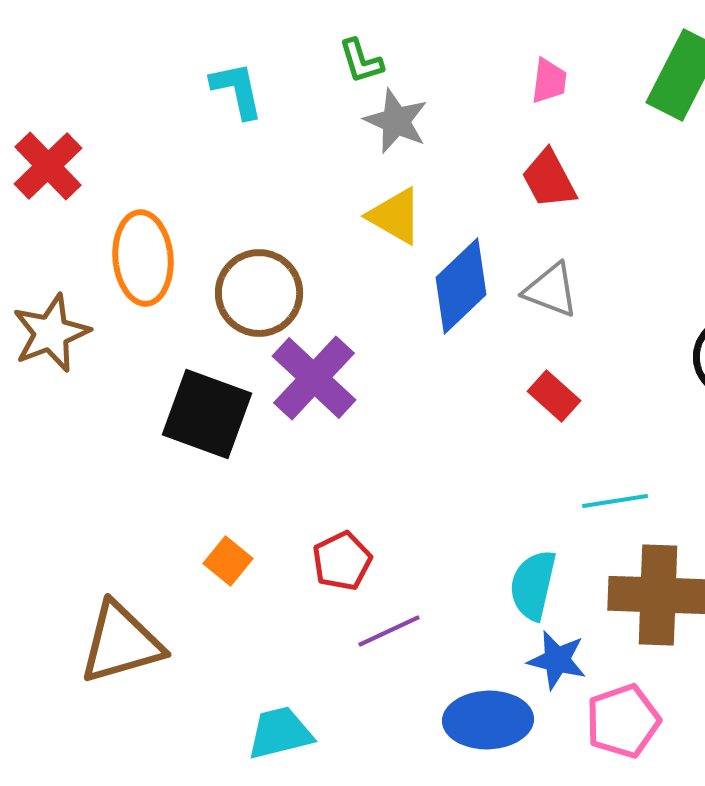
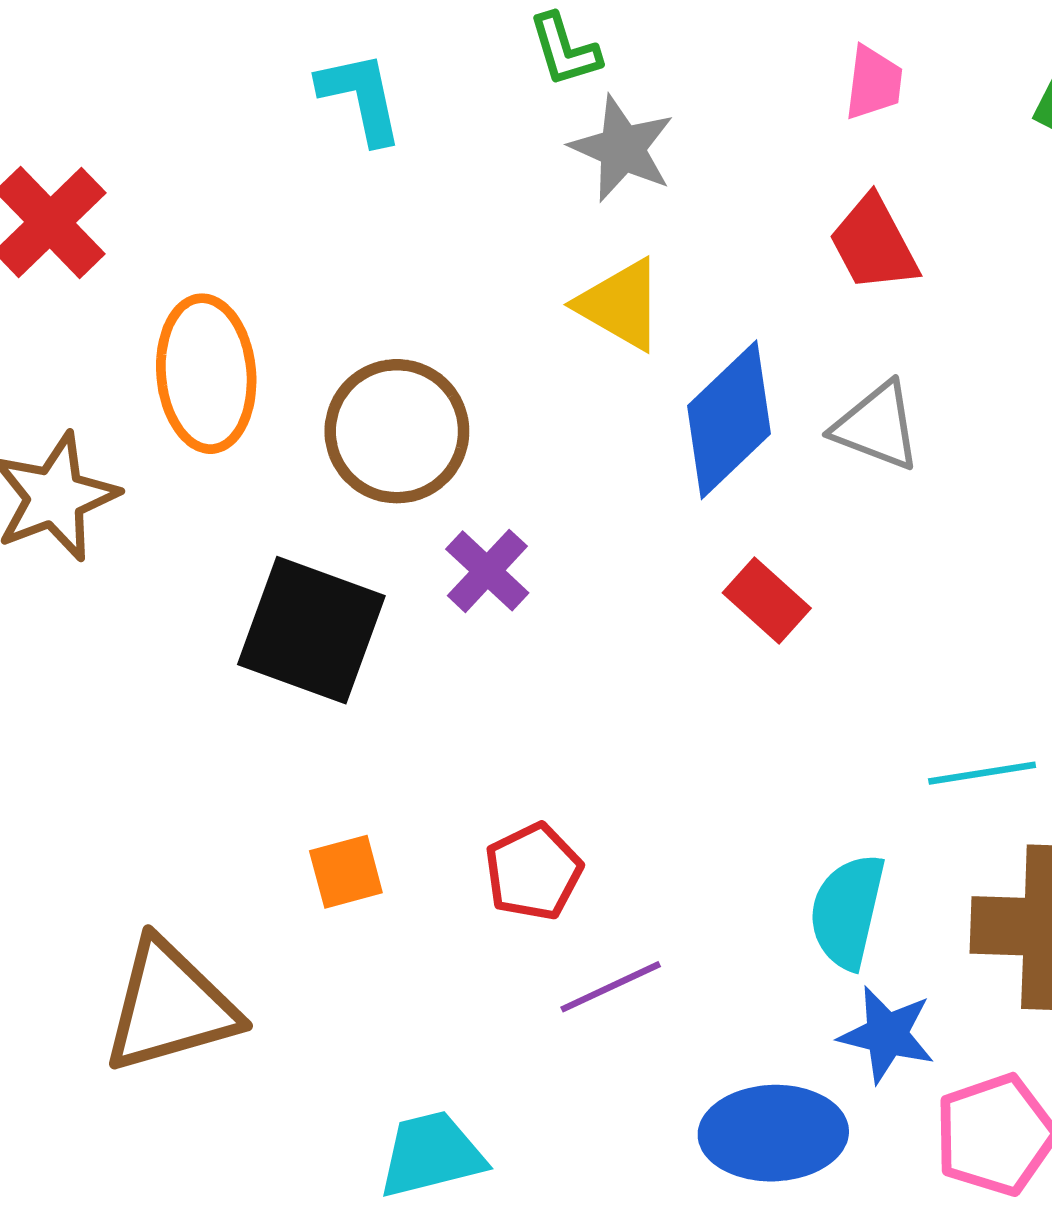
purple cross: (314, 378) -> (487, 571), size x0.6
red rectangle: (554, 396) -> (767, 601), moved
orange square: (228, 561) -> (346, 872), turned 36

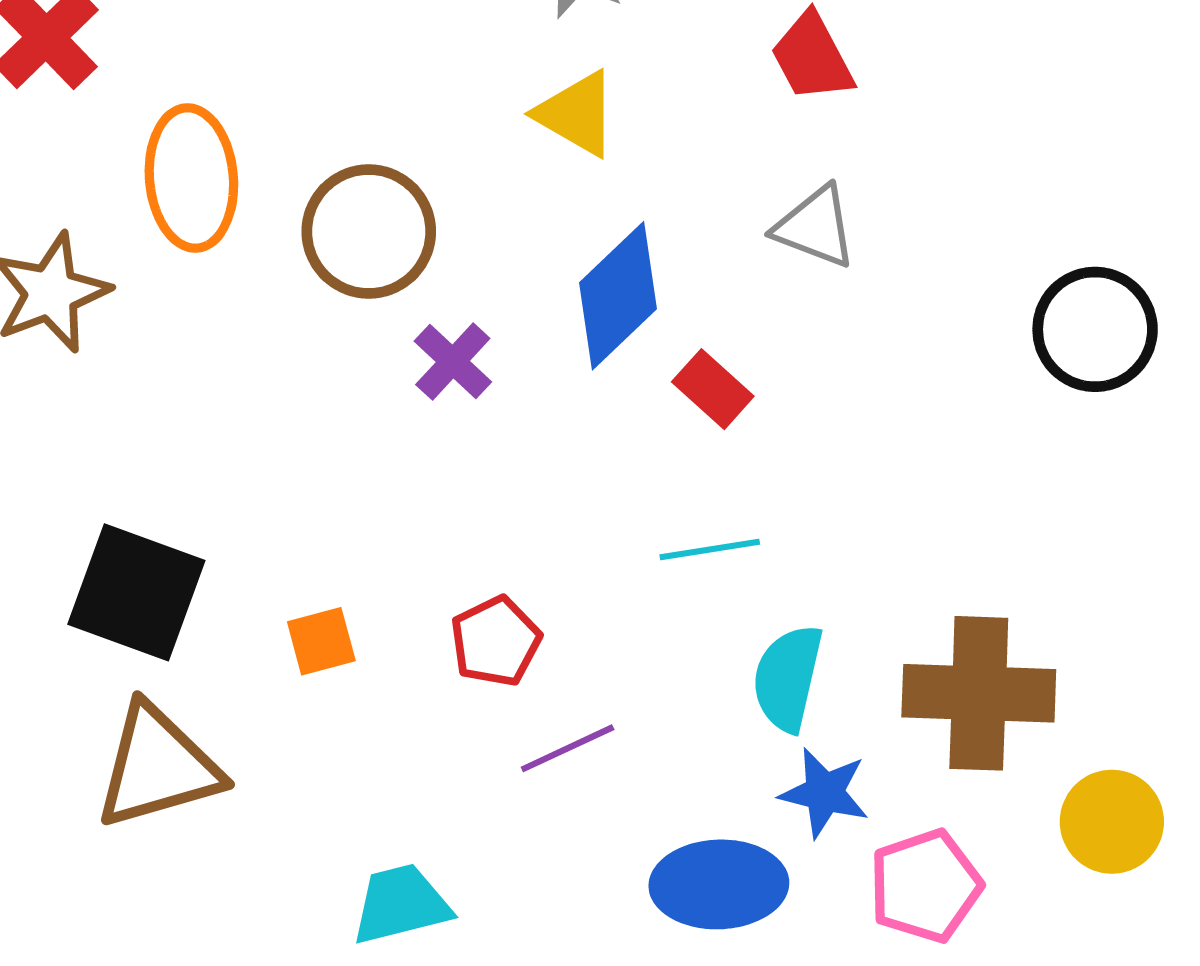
blue diamond: (729, 420) -> (618, 296), moved
black square: (311, 630) -> (136, 592), moved
cyan line: (982, 773) -> (710, 550), moved

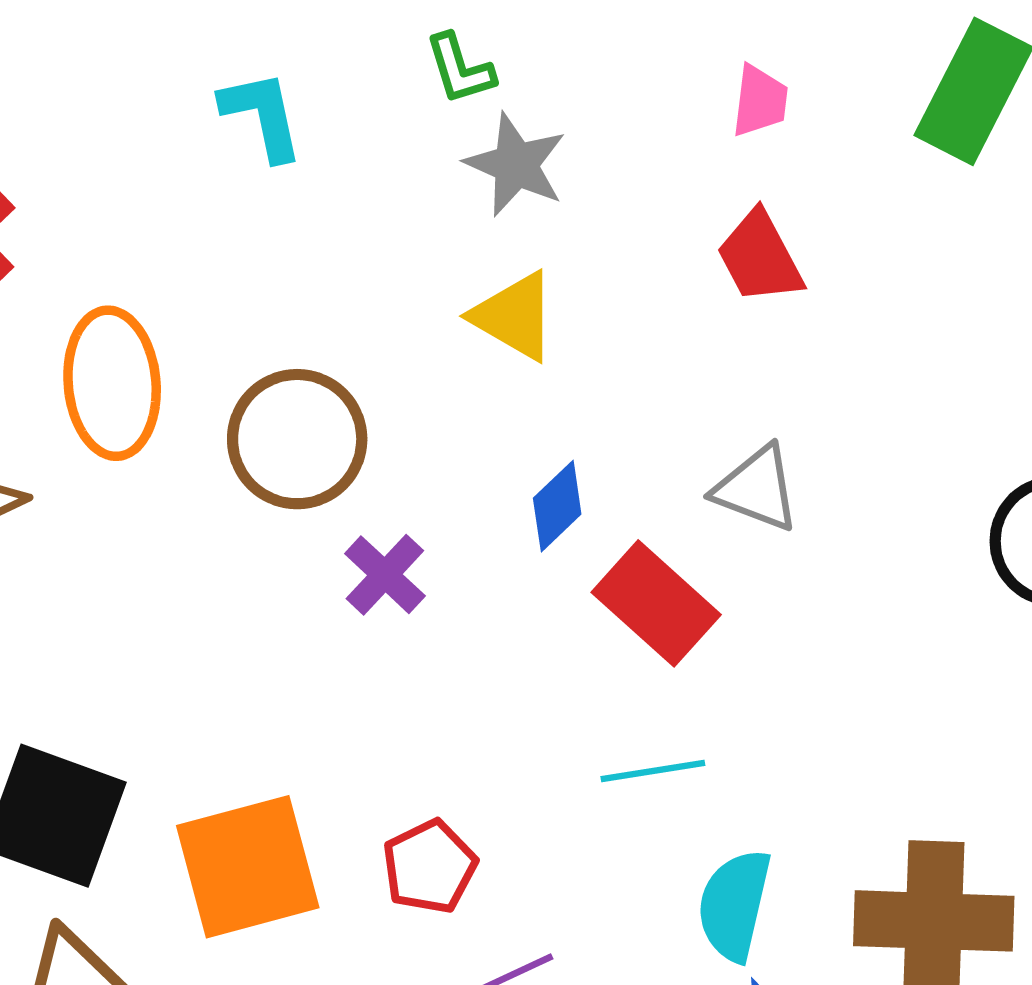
gray triangle: (815, 227) -> (757, 489), moved
blue diamond: (618, 296) -> (557, 506), size x0.6
red rectangle: (713, 389) -> (656, 603), size x1.5
orange square: (321, 641) -> (248, 867), size x2.0

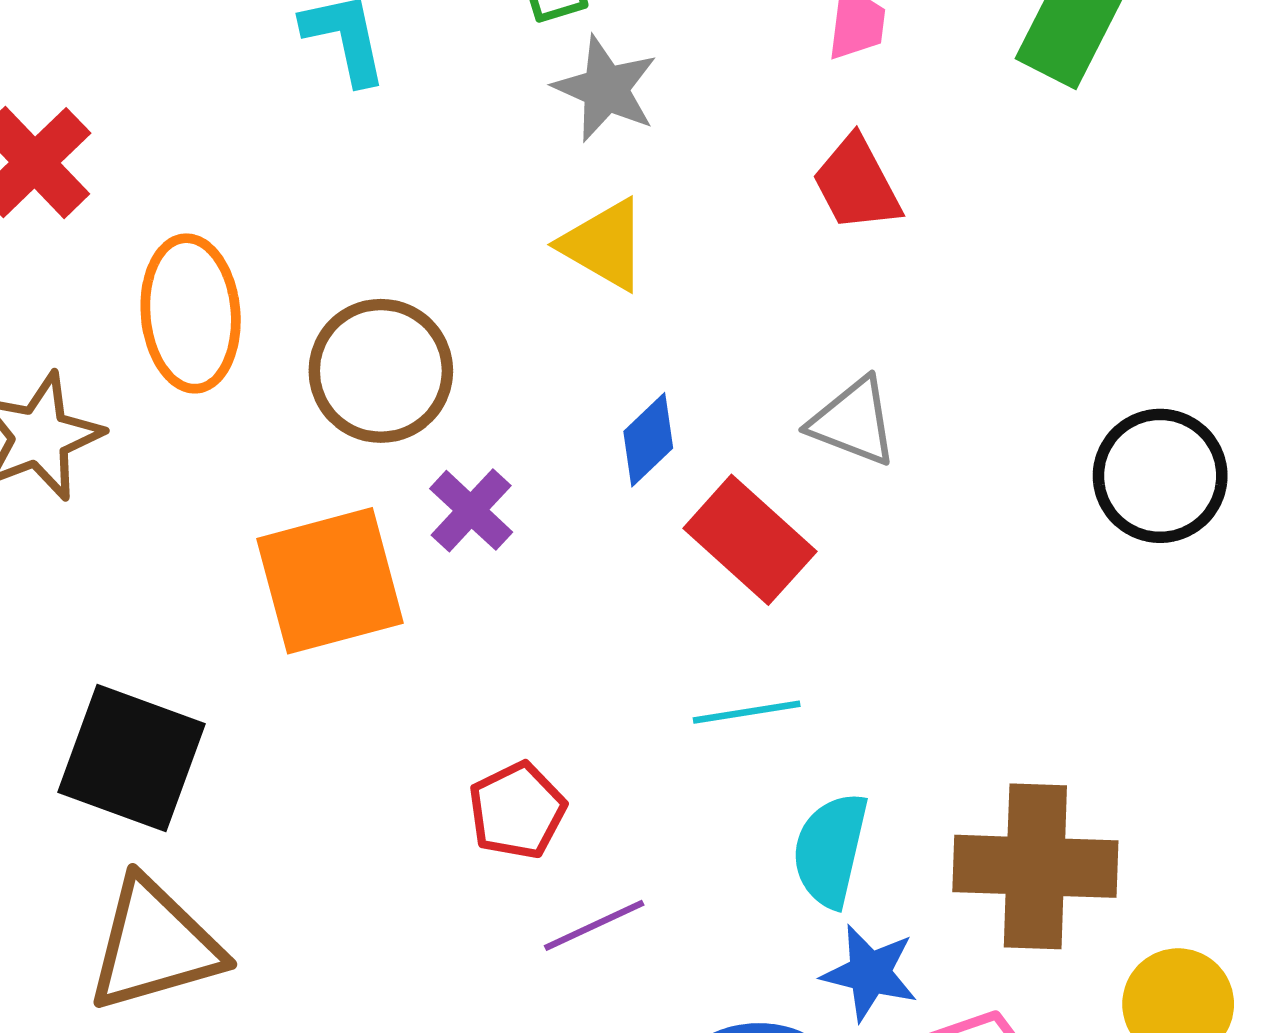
orange square: (248, 867) -> (330, 581), moved

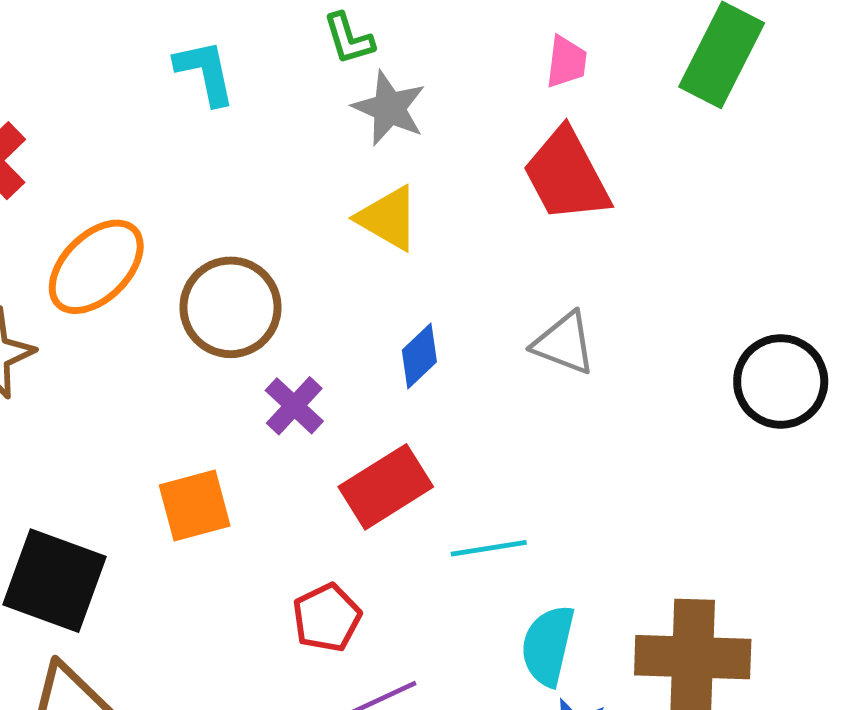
red trapezoid: (857, 184) -> (566, 175), size x1.4
orange ellipse: (191, 313) -> (96, 267), turned 50
red rectangle: (750, 540) -> (386, 487), moved, turned -74
orange square: (330, 581) -> (195, 505), moved, size x0.7

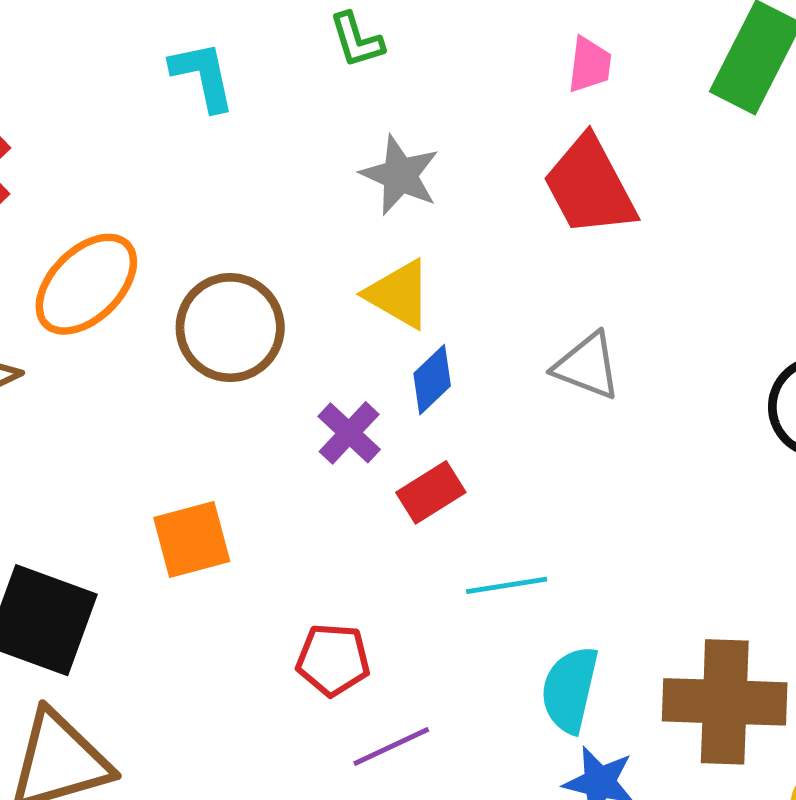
gray star: (389, 108) -> (400, 175), moved
yellow triangle: (388, 218) -> (399, 294), moved
purple cross: (294, 406) -> (349, 433), moved
red rectangle: (386, 487) -> (431, 492), moved, size x0.7
red pentagon: (327, 618) -> (333, 660), turned 30

